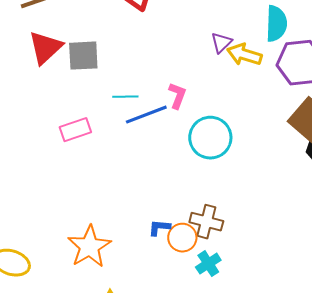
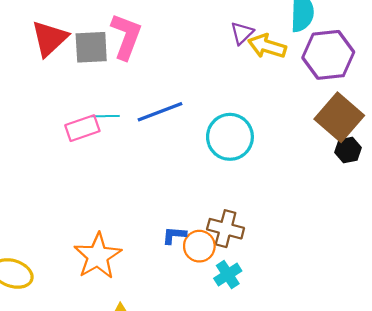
pink L-shape: (177, 96) -> (126, 36), moved, size x1.6
cyan line: (125, 97) -> (105, 116), moved

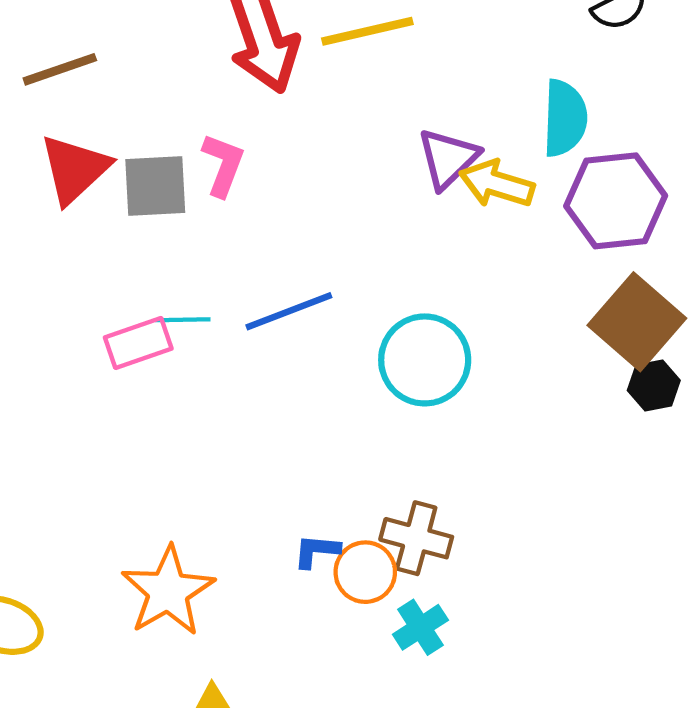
purple triangle: (242, 33) -> (448, 158), size x1.4
pink L-shape: (126, 36) -> (223, 165), size x0.7

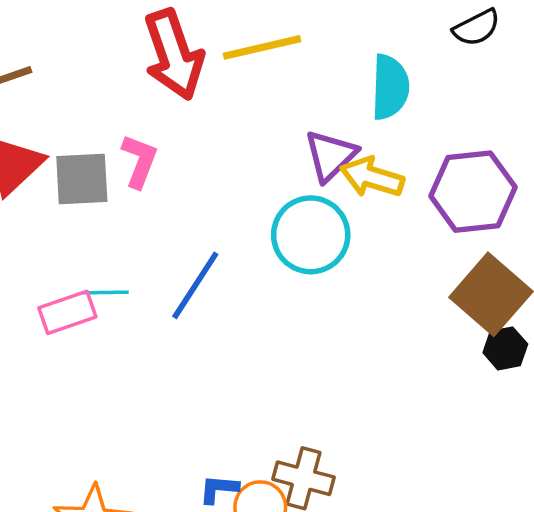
cyan semicircle: (565, 118) -> (390, 87), moved
blue line: (289, 311) -> (195, 285), turned -36
cyan circle: (425, 360) -> (311, 235), moved

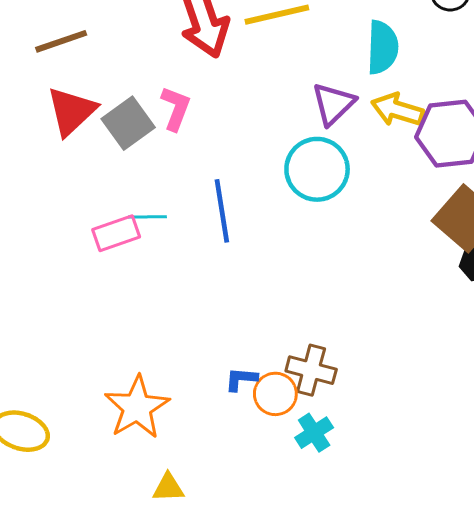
yellow arrow: (372, 177) -> (397, 110), moved
gray square: (82, 179) -> (128, 123), turned -33
blue line: (195, 285) -> (222, 211), turned -42

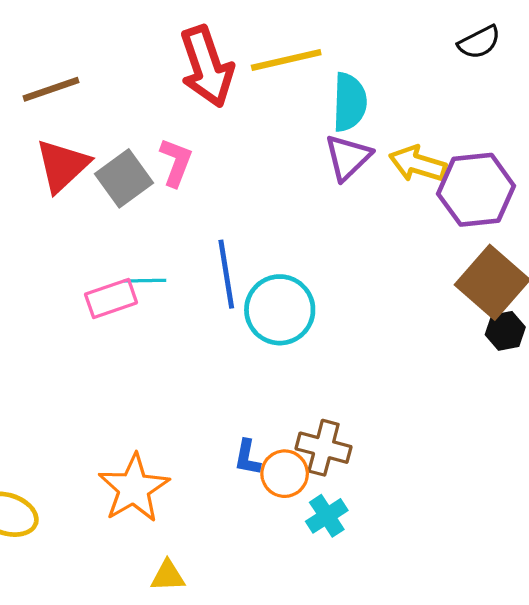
cyan semicircle: (382, 47) -> (349, 102), moved
cyan circle: (317, 169) -> (280, 310), moved
blue L-shape: (241, 379) -> (247, 457), turned -84

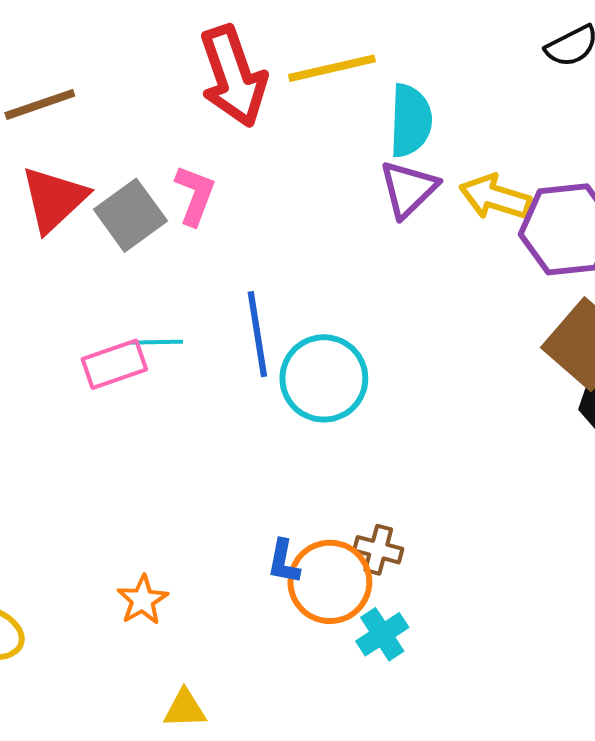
brown cross: (324, 448) -> (378, 550), size x0.7
orange circle: (285, 474) -> (330, 582), size x1.4
orange star: (134, 488) -> (143, 600), size x0.6

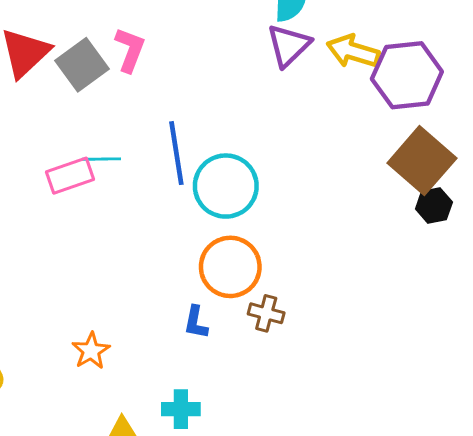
orange circle: (330, 582) -> (230, 267), moved
cyan cross: (382, 634) -> (181, 409), moved, turned 33

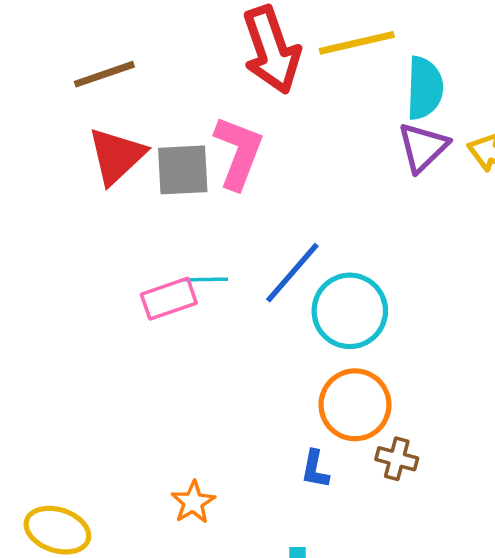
pink L-shape: (130, 50) -> (238, 152), size x1.4
gray square: (82, 65) -> (183, 170), turned 33
blue line: (176, 153) -> (292, 273), turned 50

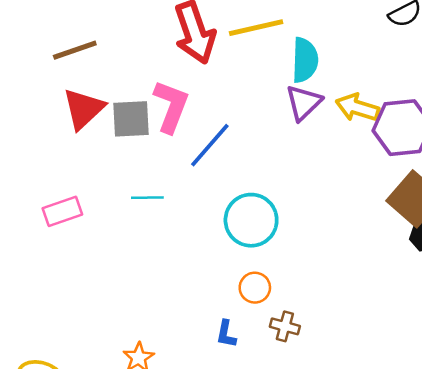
blue line: (292, 273) -> (210, 145), moved
pink rectangle: (169, 299) -> (62, 211), moved
orange circle: (355, 405) -> (255, 288), size x0.6

